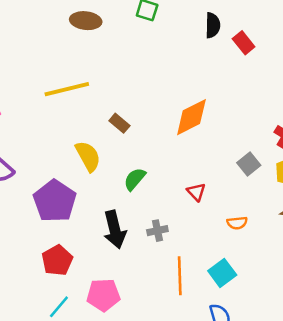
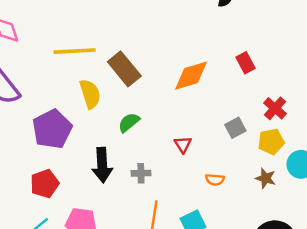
red rectangle: (244, 43) -> (245, 63), moved
yellow line: (67, 89) -> (75, 51), moved
brown rectangle: (119, 123) -> (124, 69), size x1.8

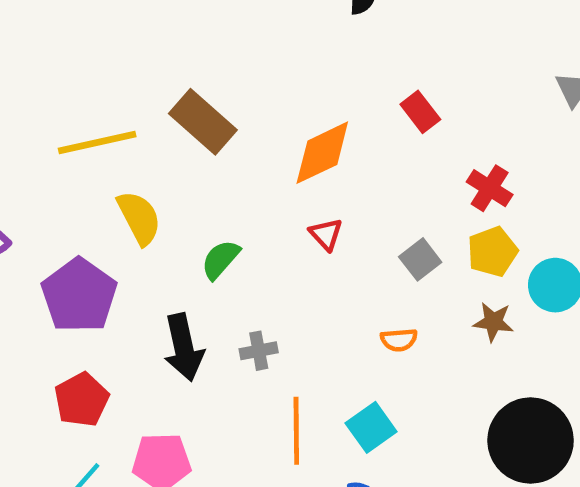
brown rectangle: (124, 69) -> (203, 122), moved
gray square: (235, 128) -> (420, 259), moved
red triangle: (183, 144) -> (326, 234), moved

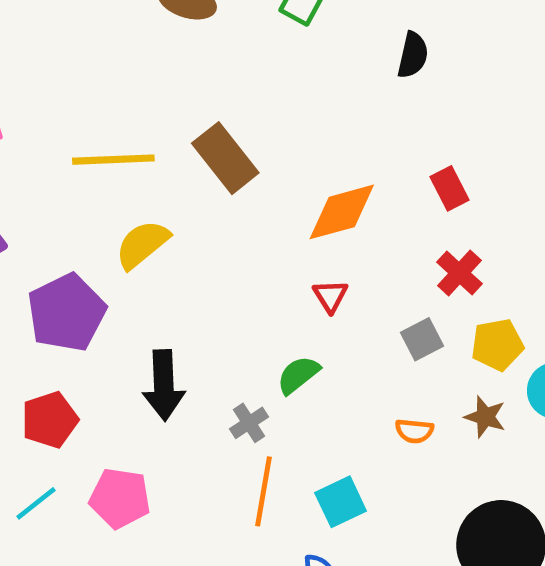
red cross: (490, 188) -> (459, 273), moved
yellow semicircle: (139, 218) -> (142, 244), turned -112
green semicircle: (220, 259) -> (298, 375), moved
orange semicircle: (399, 340) -> (414, 431), moved
gray cross: (259, 351) -> (249, 423), moved, turned -33

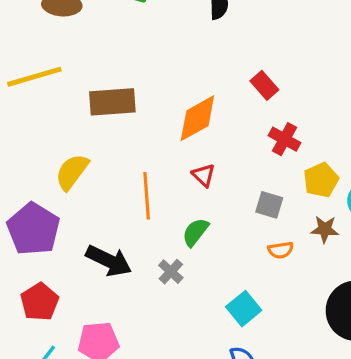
brown rectangle: (225, 158) -> (112, 102), turned -42
yellow line: (113, 160) -> (34, 77), moved
gray square: (422, 339) -> (269, 205), moved, turned -32
black arrow: (164, 385) -> (109, 261), turned -48
orange line: (263, 491) -> (147, 196), moved

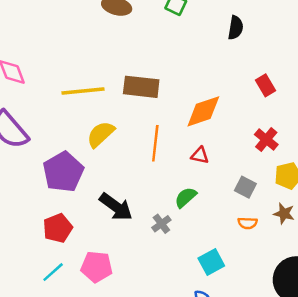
yellow line: (34, 77) -> (83, 91), moved
red rectangle: (264, 85) -> (266, 85), moved
red triangle: (204, 175) -> (200, 155), turned -42
orange line: (147, 196) -> (155, 143), moved

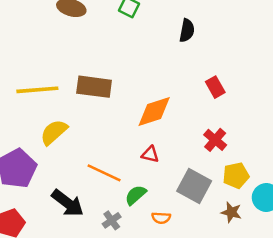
orange line: (155, 143) -> (104, 173), moved, turned -72
gray square: (245, 187) -> (194, 186), size x1.6
orange semicircle: (248, 223) -> (161, 218), moved

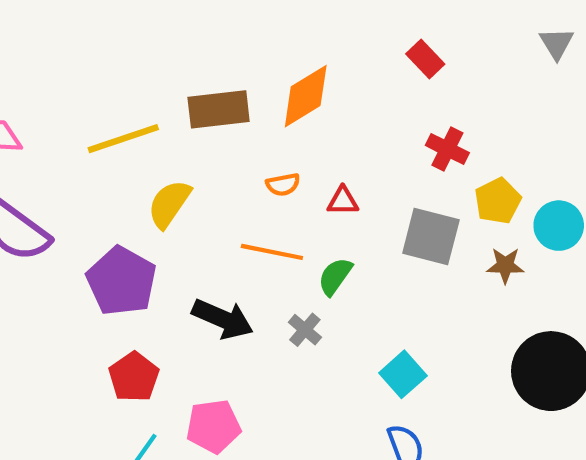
orange diamond: (154, 111) -> (306, 96), moved
orange semicircle: (161, 218) -> (283, 185), moved

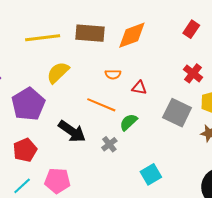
red rectangle: (425, 59) -> (191, 29), turned 66

